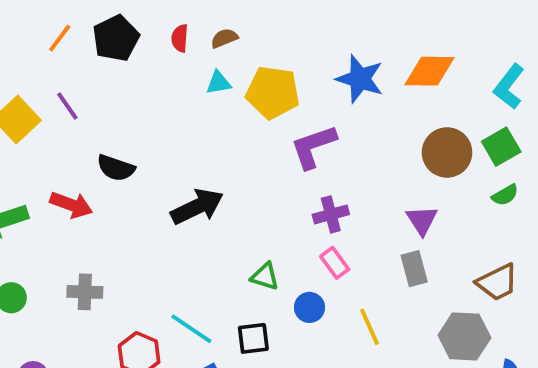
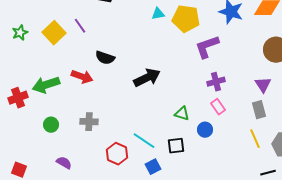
yellow line: (370, 327) -> (255, 139), moved

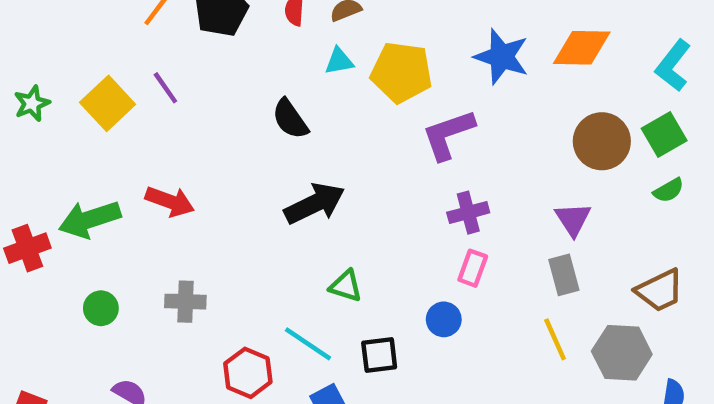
black semicircle: (105, 58) -> (290, 119), moved, turned 36
pink rectangle: (218, 107) -> (473, 268), turned 56
green triangle: (182, 114) -> (346, 286), moved

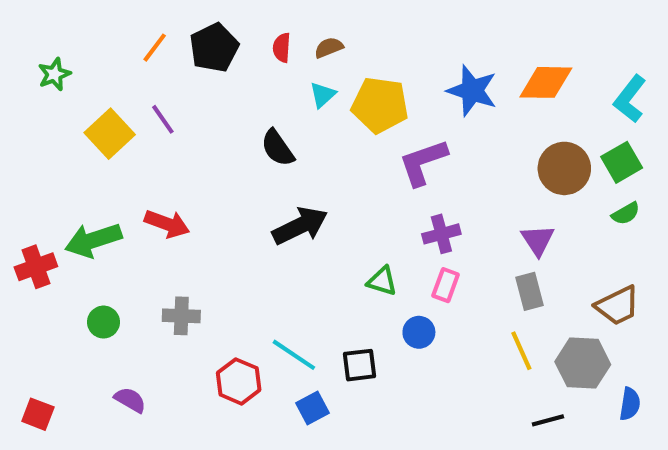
cyan triangle: (339, 61) -> (323, 95), turned -32
green star: (32, 103) -> (54, 74), moved
green triangle: (346, 286) -> (382, 281), moved

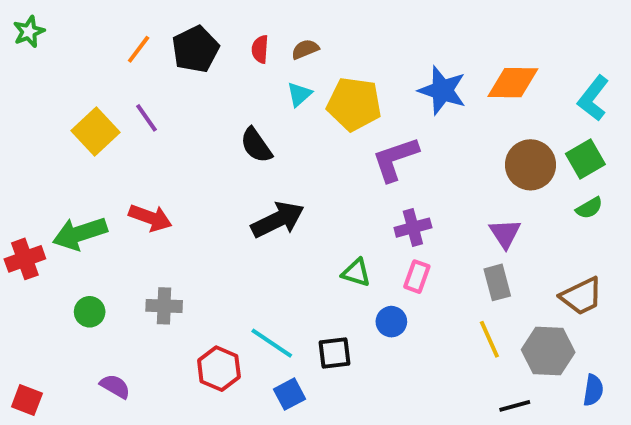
green star: (54, 74) -> (29, 32), moved

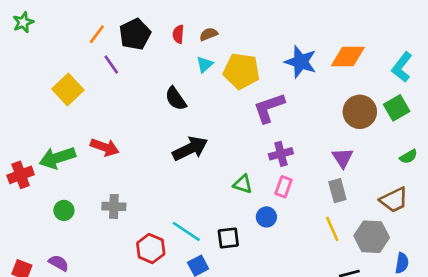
purple line: (146, 118) -> (111, 64), moved
green semicircle: (589, 208) -> (408, 156), moved
purple semicircle: (115, 386) -> (59, 263), moved

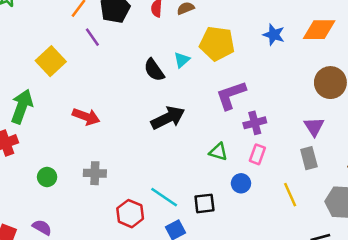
blue star: (301, 62) -> (274, 35), size x0.7
cyan triangle: (205, 64) -> (182, 60), moved
purple L-shape: (269, 108) -> (231, 95), moved
green arrow: (57, 158) -> (22, 106), moved, turned 128
yellow line: (332, 229) -> (290, 195), moved

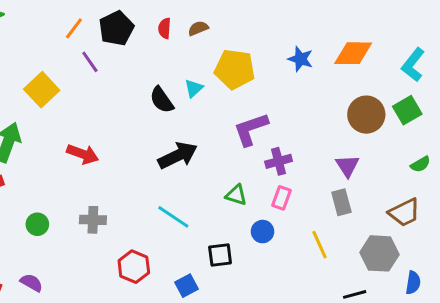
cyan line: (164, 197) -> (173, 217), moved

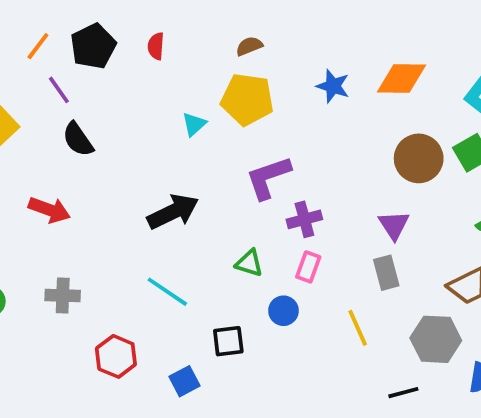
brown semicircle: (198, 28) -> (249, 46), moved
black semicircle: (162, 100) -> (78, 139), moved

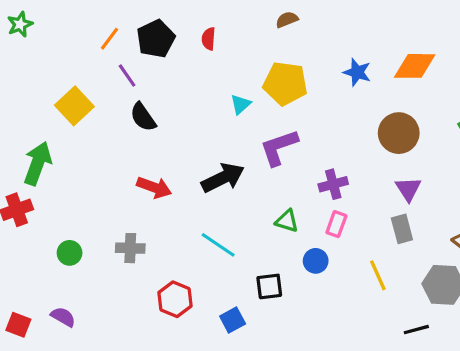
brown semicircle: (249, 46) -> (287, 20), moved
brown circle: (419, 158) -> (399, 133), moved
purple L-shape: (268, 177) -> (279, 147), moved
red arrow: (49, 210) -> (154, 187), moved

